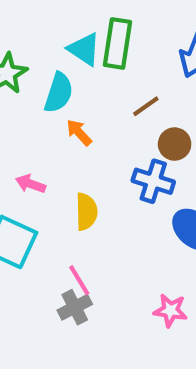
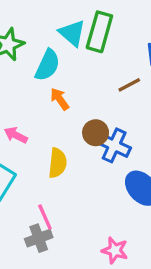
brown line: (146, 106) -> (129, 85), moved
brown circle: (175, 144) -> (96, 133), moved

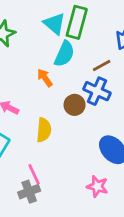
cyan semicircle: (47, 65) -> (64, 54), moved
blue cross: (114, 145) -> (97, 91), moved
pink star: (115, 250) -> (97, 186), moved

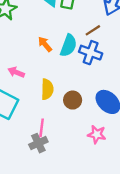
cyan semicircle: (64, 54) -> (68, 45), moved
brown circle: (75, 105) -> (73, 100), moved
pink line: (34, 174) -> (42, 128), turned 36

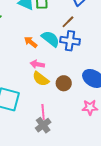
cyan semicircle: (68, 45) -> (50, 39), turned -60
pink arrow: (16, 72) -> (37, 64), moved
yellow semicircle: (47, 89) -> (41, 79), turned 138

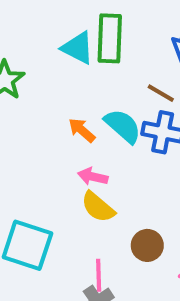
brown line: (68, 22) -> (161, 93), turned 72
brown circle: (64, 83) -> (147, 245), moved

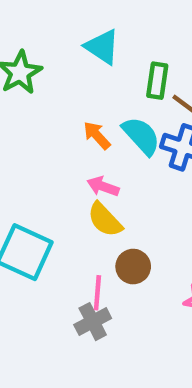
green rectangle: (110, 38) -> (157, 81), moved, size x0.7
brown circle: (147, 245) -> (133, 267), moved

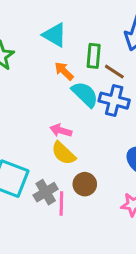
orange arrow: (97, 135) -> (64, 71), moved
gray cross: (93, 322) -> (46, 192), moved

